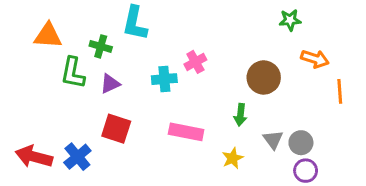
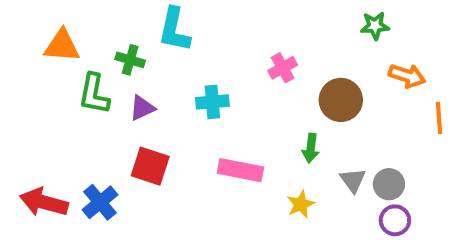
pink cross: (195, 62) -> (283, 68), moved

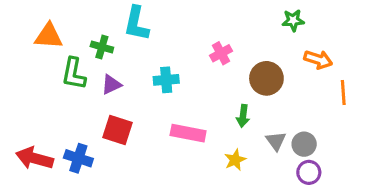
blue cross: (100, 202) -> (78, 158), turned -32

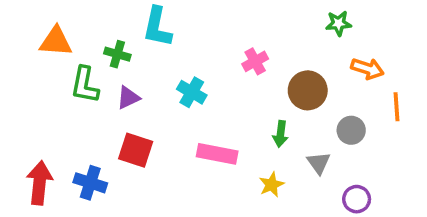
cyan cross: (166, 80) -> (192, 92), turned 35
gray circle: (304, 144) -> (351, 130), moved
red arrow: (34, 158) -> (40, 183), turned 81

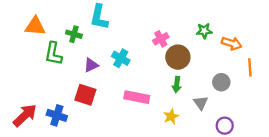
green star: (338, 23) -> (204, 31), moved
brown circle: (308, 90) -> (178, 57), moved
purple triangle: (128, 98) -> (91, 65), moved
red arrow: (40, 183) -> (25, 115), turned 40

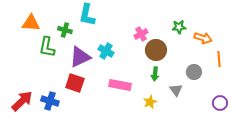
purple triangle: (91, 65) -> (80, 57), size x1.6
purple circle: (225, 126) -> (220, 103), moved

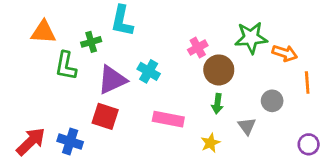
green star: (179, 27) -> (251, 38), size x1.6
green cross: (65, 30) -> (91, 42), turned -32

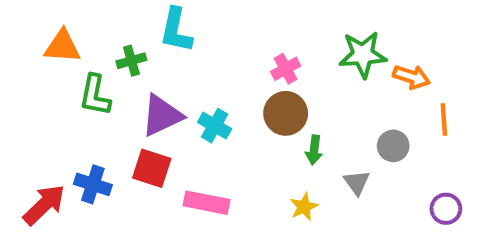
brown circle: (219, 70) -> (286, 113), moved
cyan cross: (149, 71) -> (215, 126), moved
pink rectangle: (168, 119) -> (206, 203), moved
blue cross: (70, 142) -> (93, 184), moved

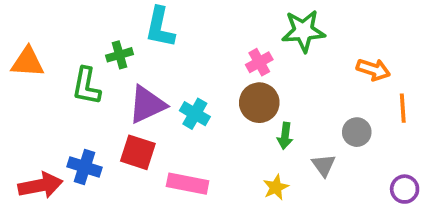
orange triangle: (62, 46) -> (28, 62), moved
green star: (363, 55) -> (303, 31), moved
red arrow: (44, 205) -> (40, 185), turned 33

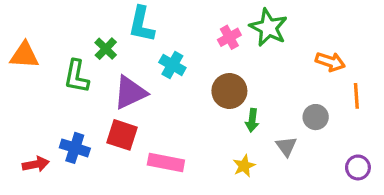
green star: (303, 31) -> (268, 28), turned 30
green cross: (119, 55) -> (106, 49), turned -30
pink cross: (259, 62) -> (229, 37), moved
cyan cross: (195, 114) -> (172, 65), moved
red arrow: (40, 185) -> (36, 164), size x0.7

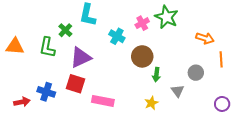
orange triangle: (24, 55) -> (15, 46), moved
cyan cross: (172, 65) -> (117, 36), moved

